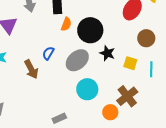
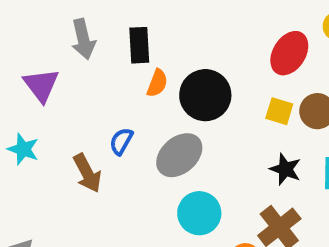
black star: (107, 53) -> (285, 169), moved
yellow square: (130, 63) -> (279, 111), moved

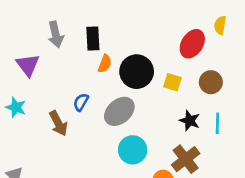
yellow square: (279, 111) -> (172, 82), moved

